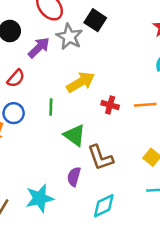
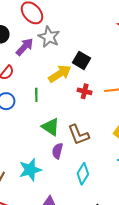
black square: (95, 20) -> (81, 60), moved
green triangle: (75, 135) -> (51, 127), moved
cyan diamond: (104, 206) -> (83, 174), turned -30

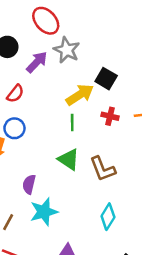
green line: (36, 95) -> (72, 123), moved
purple semicircle: (57, 151) -> (29, 184), moved

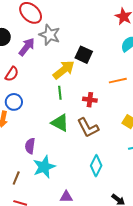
red cross: (110, 116) -> (90, 100), moved

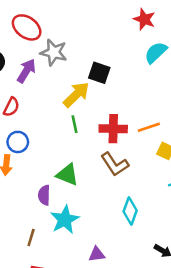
orange line: (118, 81) -> (149, 127), moved
red cross: (90, 100) -> (113, 129), size x1.5
green triangle: (60, 123) -> (67, 175), moved

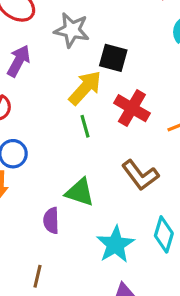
gray star: (54, 52) -> (72, 30), moved
red cross: (113, 129) -> (132, 108), moved, turned 32
cyan star: (65, 220) -> (115, 244), moved

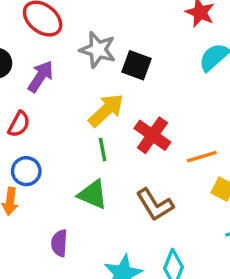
black square: (113, 58) -> (136, 65), moved
green triangle: (80, 192) -> (93, 195), moved

